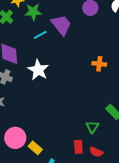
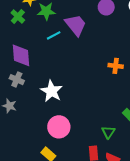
white star: (38, 70) -> (51, 91), moved
pink circle: (15, 138) -> (59, 127), moved

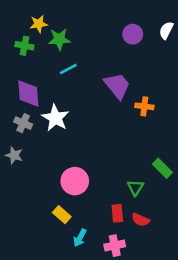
green cross: (18, 16) -> (24, 46), turned -32
purple trapezoid: (76, 25) -> (117, 86), moved
white star: (51, 91) -> (55, 118), moved

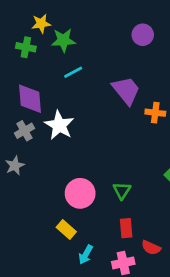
gray cross: (23, 123) -> (24, 131), turned 36
gray star: (14, 155) -> (15, 166), turned 30
green triangle: (135, 188) -> (122, 191), moved
red semicircle: (140, 220) -> (151, 248), moved

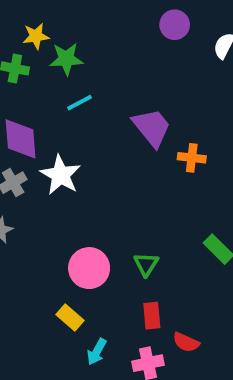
purple circle: (143, 35) -> (175, 25), moved

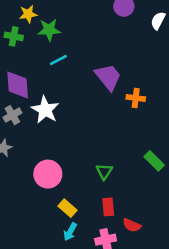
pink circle: (89, 268) -> (48, 174), moved
yellow rectangle: (70, 318) -> (67, 208), moved

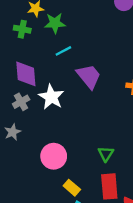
purple trapezoid: (108, 77) -> (89, 76), moved
red rectangle: (108, 207) -> (109, 186), size x1.5

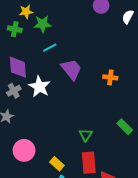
pink circle: (54, 156) -> (24, 150), moved

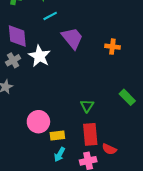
pink circle: (24, 150) -> (38, 122), moved
yellow rectangle: (57, 164) -> (57, 135), turned -48

